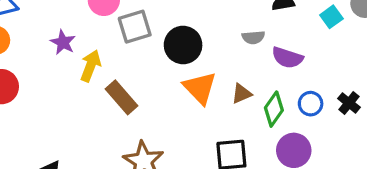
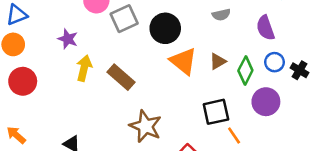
purple semicircle: (287, 58) -> (265, 28), moved, turned 60
yellow arrow: (91, 66) -> (84, 68), moved
black cross: (349, 103) -> (299, 70), moved

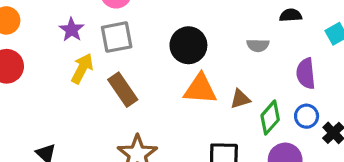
gray square: (124, 19) -> (117, 37), moved
orange triangle: (183, 61) -> (200, 89), turned -48

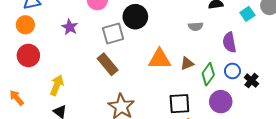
gray square: (117, 37) -> (113, 34), moved
black circle: (188, 45) -> (135, 17), moved
yellow arrow: (82, 69) -> (57, 85), moved

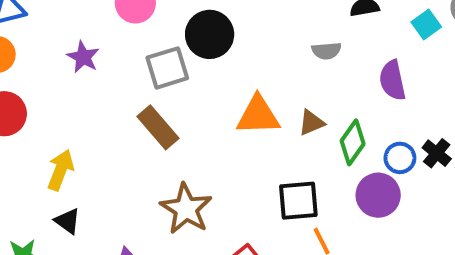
blue circle: (232, 71) -> (400, 158), moved

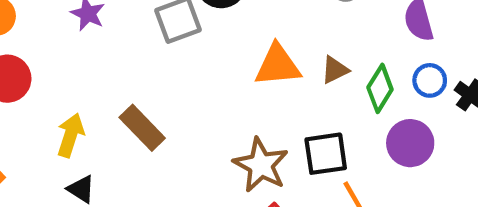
brown rectangle: (158, 127) -> (142, 128), moved
blue circle: (400, 158) -> (430, 80), moved
brown star: (186, 209) -> (261, 165), moved

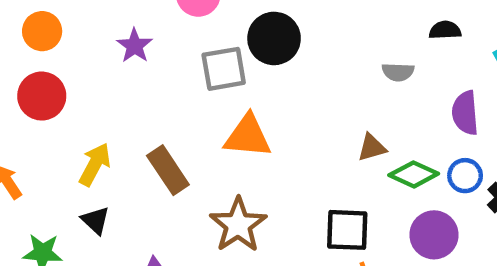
orange triangle: (278, 65) -> (248, 136), moved
green diamond: (380, 88) -> (414, 174), turned 72
brown star: (261, 165) -> (238, 225), moved

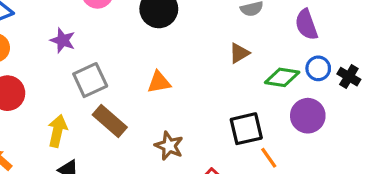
gray square: (224, 69) -> (90, 80), moved
orange triangle: (248, 136) -> (159, 82), size x0.7
brown triangle: (372, 148) -> (239, 53), moved
brown star: (238, 225) -> (169, 146), size x0.7

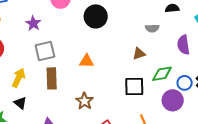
blue circle: (318, 68) -> (185, 83), moved
green diamond: (282, 77) -> (162, 74), turned -30
brown rectangle: (110, 121) -> (52, 78), turned 35
black square: (246, 129) -> (134, 86), moved

